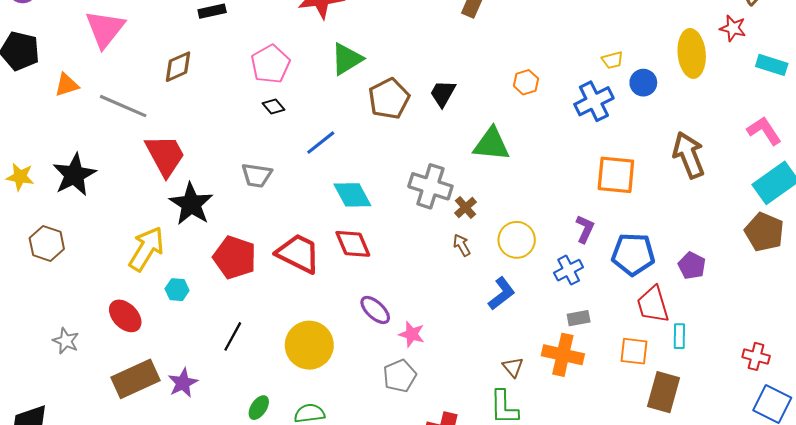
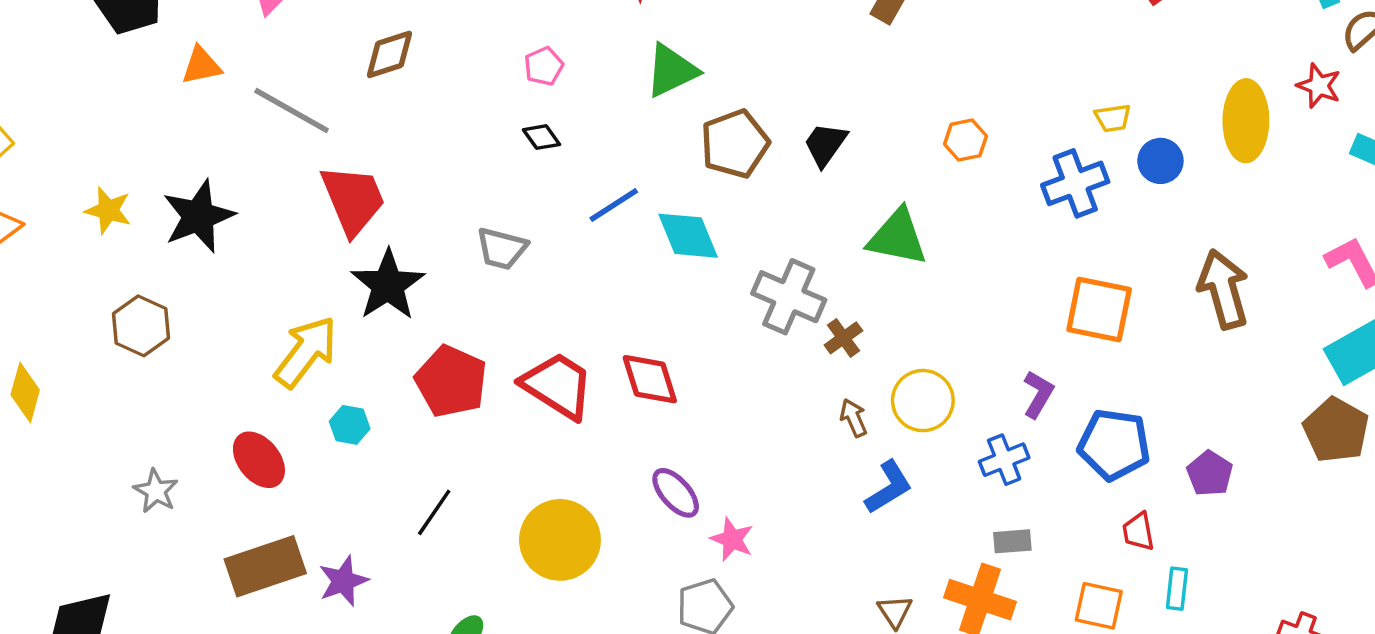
pink pentagon: (270, 64) -> (544, 66), size x0.6
cyan diamond: (352, 195) -> (688, 236), moved
brown arrow: (462, 245) -> (854, 418), moved
red trapezoid: (653, 305) -> (1138, 532), size x0.6

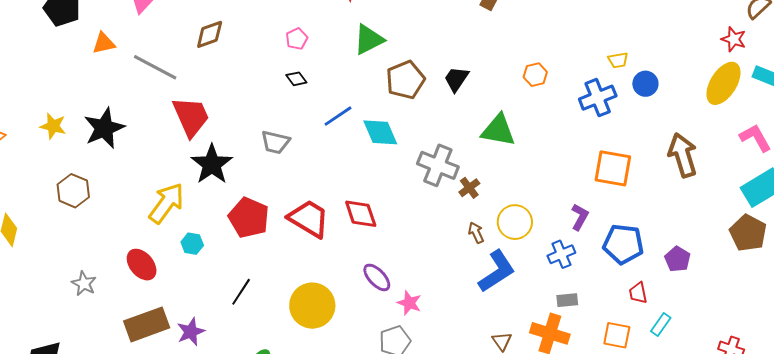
yellow ellipse: (1246, 121) -> (723, 83), moved, turned 33
blue L-shape: (889, 487) -> (497, 271), size x1.4
cyan rectangle: (1177, 589) -> (661, 324), turned 30

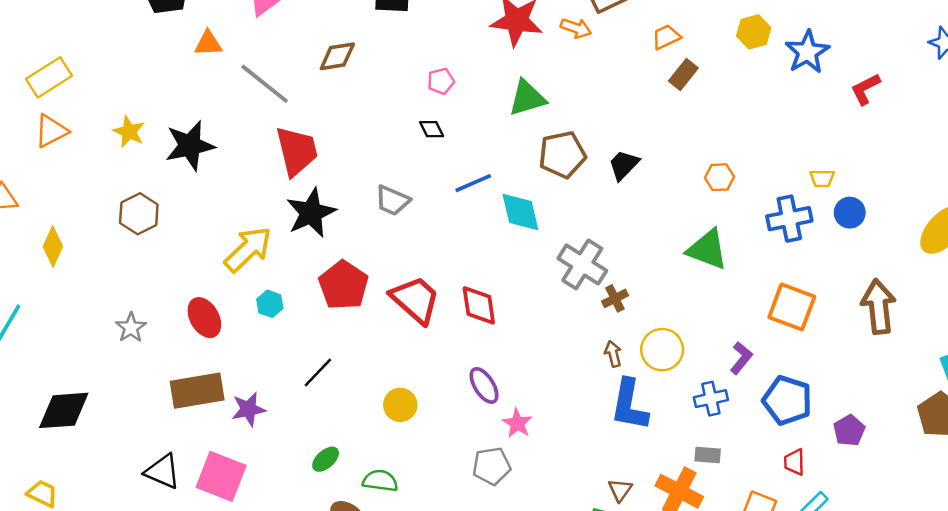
green triangle: (498, 130) -> (707, 249), moved
blue L-shape: (497, 271) -> (629, 405), turned 123
yellow circle: (312, 306) -> (400, 405), size x0.6

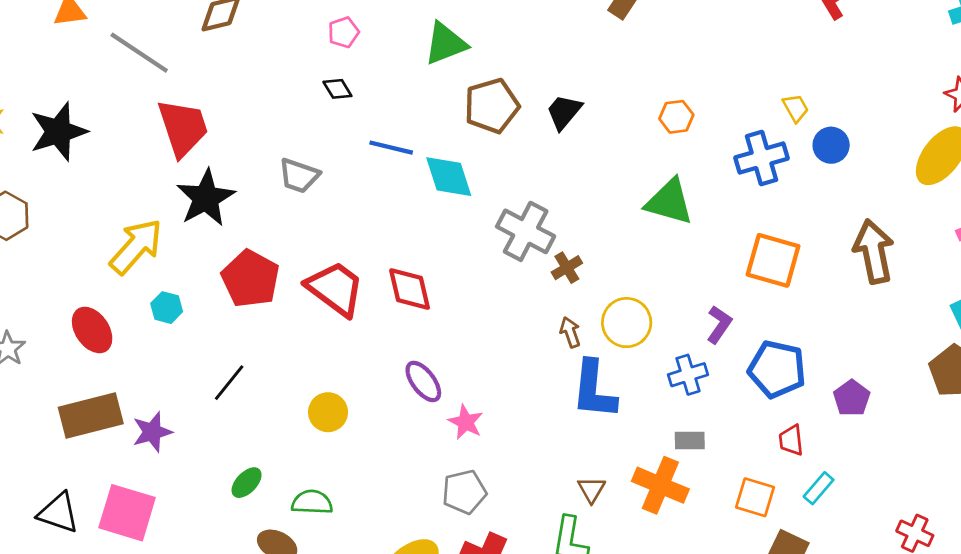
yellow trapezoid: (822, 178) -> (796, 108), turned -115
blue line: (473, 183) -> (391, 148), turned 42
gray pentagon: (492, 466) -> (464, 492), moved

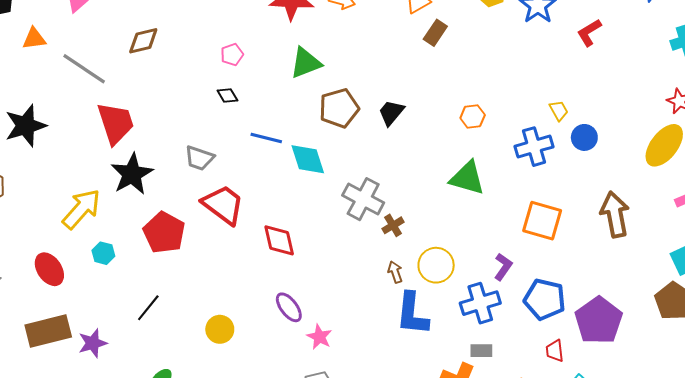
red trapezoid: (335, 289) -> (223, 205), moved
blue cross: (688, 375) -> (480, 303), size x1.4
purple pentagon: (852, 398) -> (599, 320), size x1.8

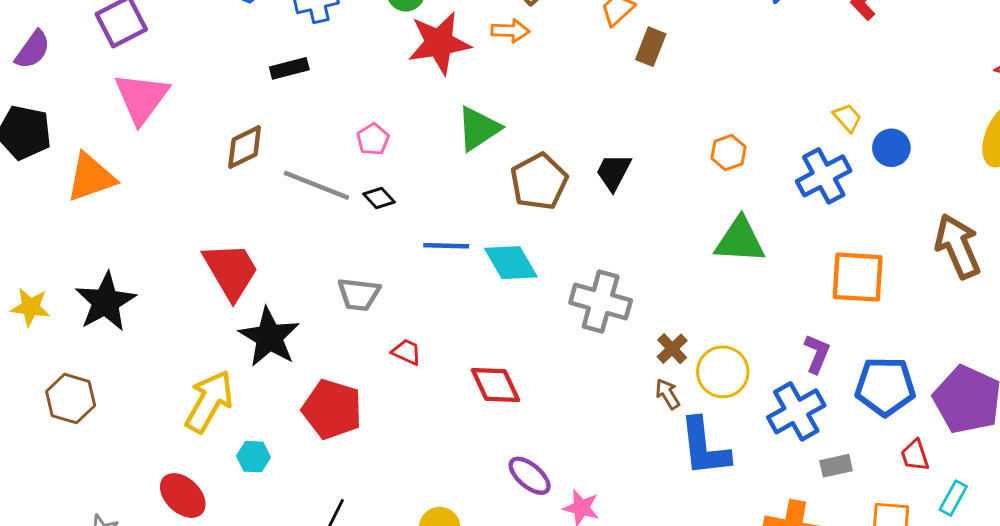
orange triangle: (34, 39) -> (91, 177), size x1.5
gray line: (84, 69) -> (316, 185), moved
red trapezoid: (223, 205) -> (406, 352), size x0.5
brown cross: (393, 225) -> (672, 349), moved
gray rectangle: (481, 351) -> (836, 466), moved

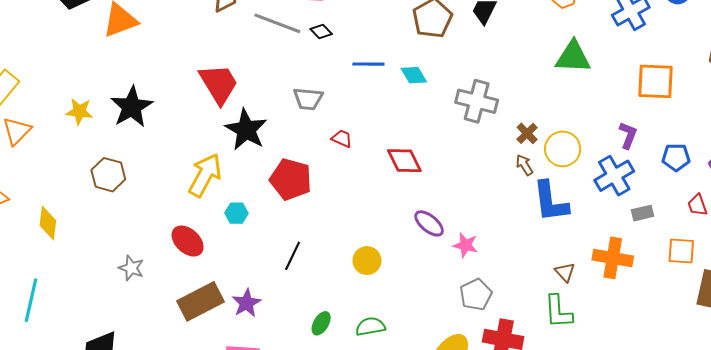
cyan diamond: (511, 263) -> (414, 75), size x0.7
blue pentagon: (885, 386) -> (676, 157), size x0.7

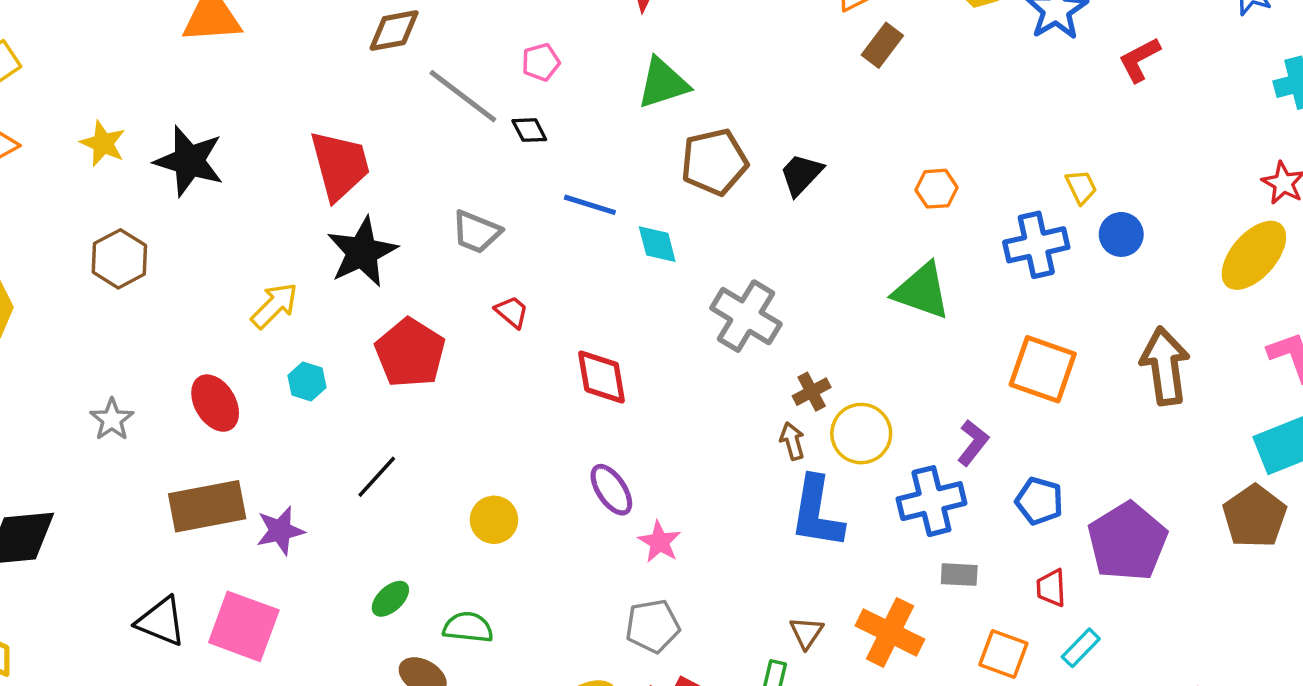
black star: (132, 107) -> (189, 161), turned 30
yellow arrow: (205, 175) -> (274, 305), size x0.7

